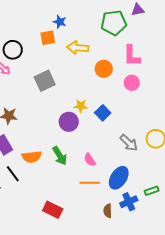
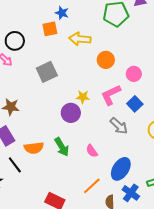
pink L-shape: (132, 56) -> (111, 95), moved, turned 65
blue square: (103, 113) -> (135, 104), moved
gray arrow: (129, 143) -> (119, 126), moved
orange line: (90, 183) -> (92, 186), moved, turned -42
blue cross: (129, 202) -> (131, 193), turned -30

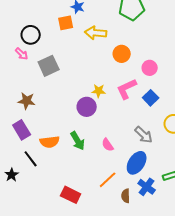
gray square: (47, 72) -> (49, 66), moved
gray arrow: (119, 126) -> (144, 135), moved

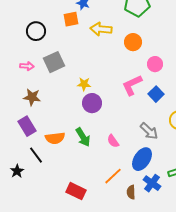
pink arrow: (22, 54) -> (27, 66), moved, turned -40
orange circle: (122, 54) -> (133, 42), moved
yellow star: (99, 91) -> (84, 84), moved

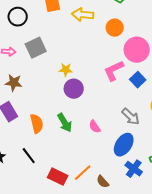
pink circle: (155, 64) -> (137, 50), size x1.6
orange semicircle: (55, 138) -> (37, 124), turned -96
black line: (36, 155) -> (29, 156), moved
orange line: (113, 176) -> (83, 173), moved
brown semicircle: (131, 192) -> (103, 182), moved, turned -40

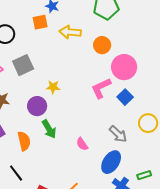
purple circle: (74, 89) -> (37, 106), moved
green arrow: (65, 123) -> (49, 129), moved

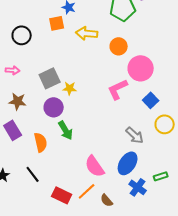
gray square: (23, 65) -> (50, 78), moved
blue square: (125, 97) -> (151, 100), moved
pink semicircle: (82, 144) -> (95, 166), moved, size x1.6

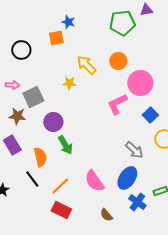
yellow arrow: (87, 33) -> (86, 65), moved, turned 40
gray square: (50, 78) -> (33, 97), moved
yellow star: (70, 88) -> (69, 83), moved
black line: (33, 174) -> (32, 179), moved
orange line: (87, 191) -> (60, 186), moved

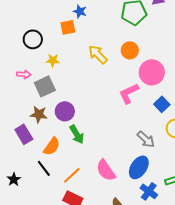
yellow star: (69, 83) -> (53, 60), moved
brown star: (17, 116) -> (39, 114), moved
orange semicircle: (40, 157) -> (52, 146), turned 48

